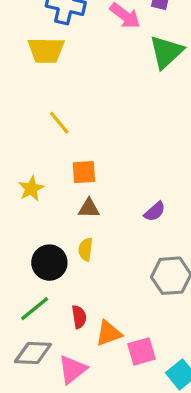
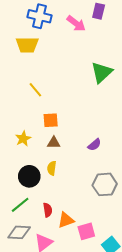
green triangle: (166, 52) -> (102, 72), moved
yellow star: (31, 189) -> (23, 139), moved

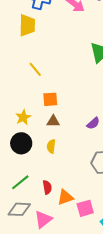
yellow trapezoid: (27, 45) -> (27, 25), turned -90
black circle: (29, 176) -> (21, 143), moved

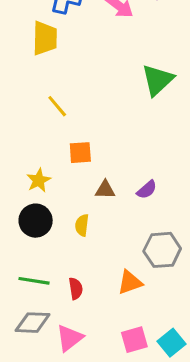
brown triangle: (53, 121) -> (105, 190), moved
green line: (20, 182) -> (34, 281), turned 48
orange triangle: (65, 197) -> (130, 282), moved
pink square: (85, 208) -> (134, 340), moved

